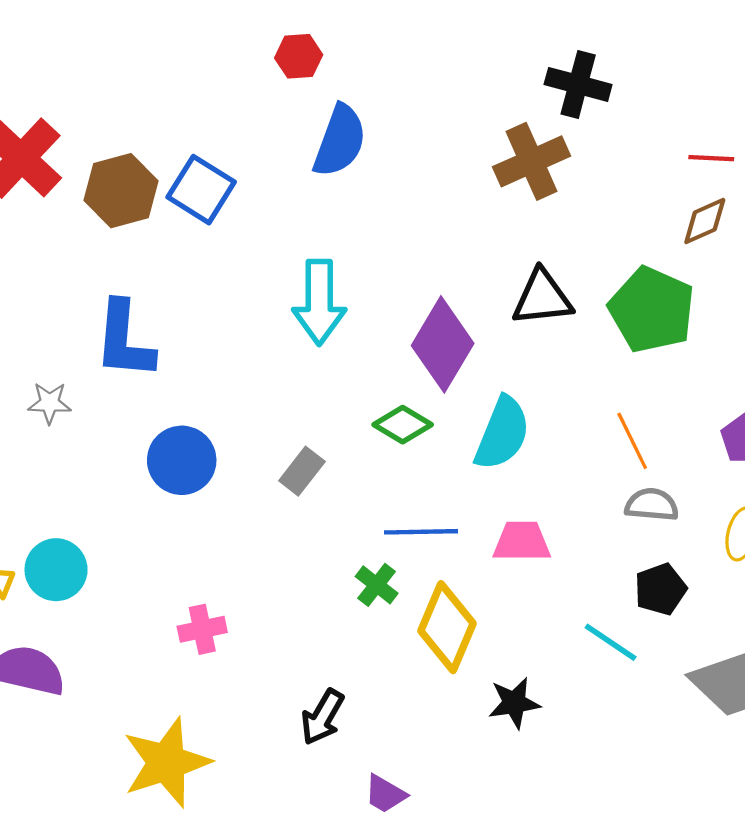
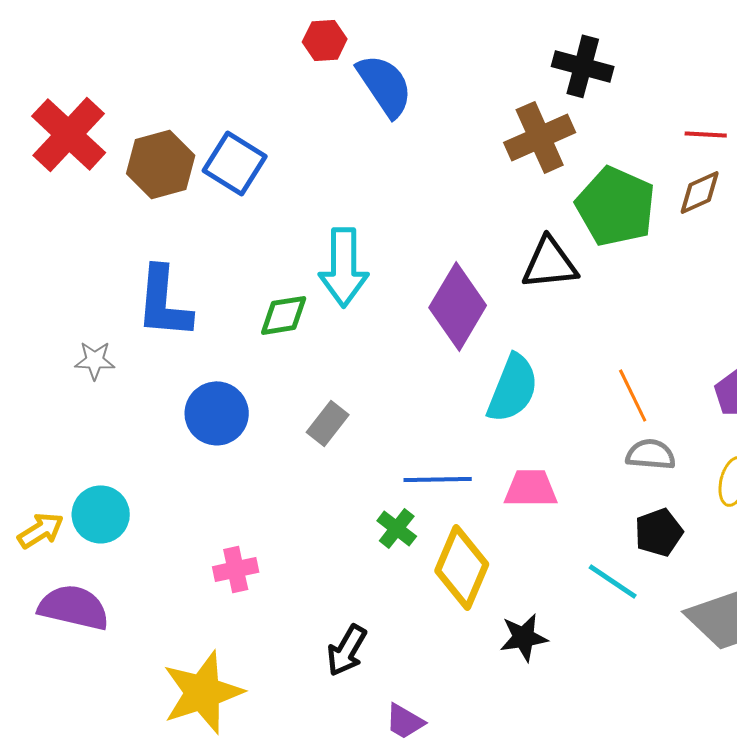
blue semicircle: (340, 141) -> (385, 85), moved, turned -54
green pentagon: (652, 310) -> (616, 206), moved
green diamond: (403, 425) -> (284, 315), moved, turned -40

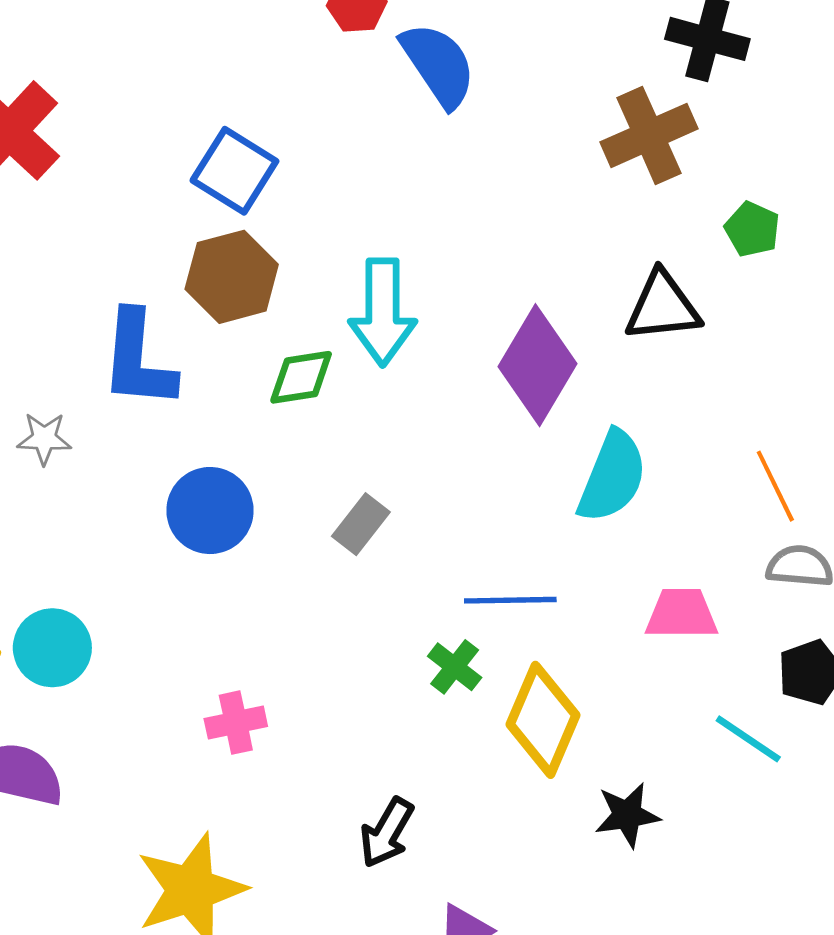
brown hexagon: (161, 164) -> (232, 277), moved
green pentagon: (616, 206) -> (752, 229), size x0.5
pink trapezoid: (531, 488) -> (682, 614), moved

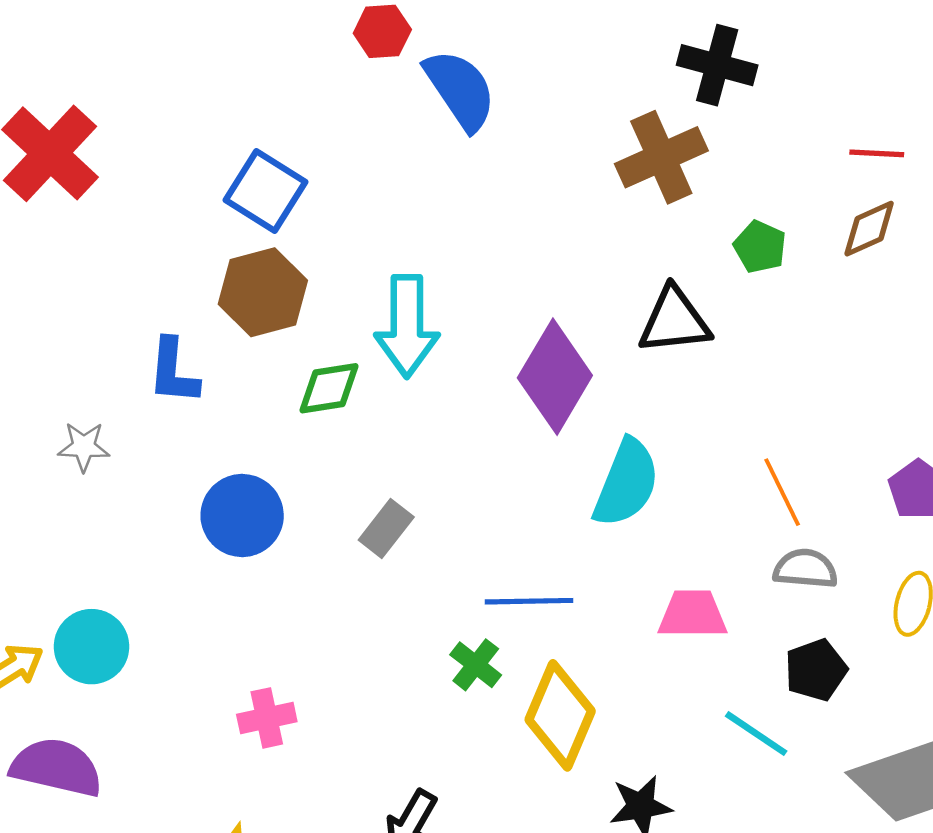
blue L-shape: (138, 360) -> (173, 371), size x0.7

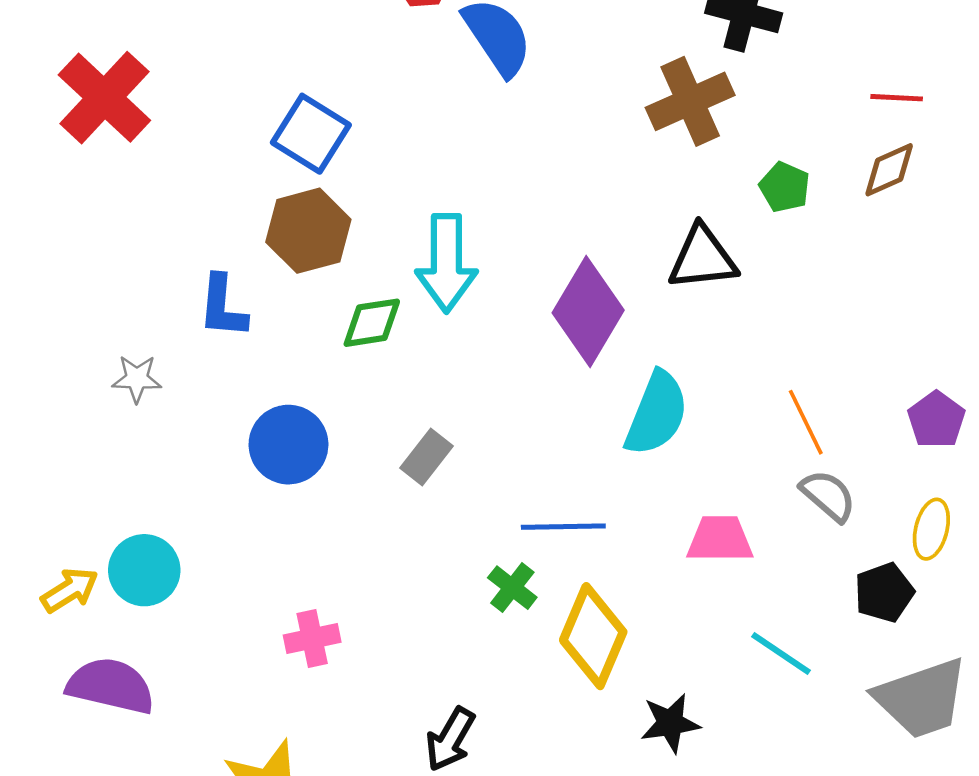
gray semicircle: (805, 569) -> (828, 496), turned 36
black pentagon: (816, 670) -> (884, 593), moved

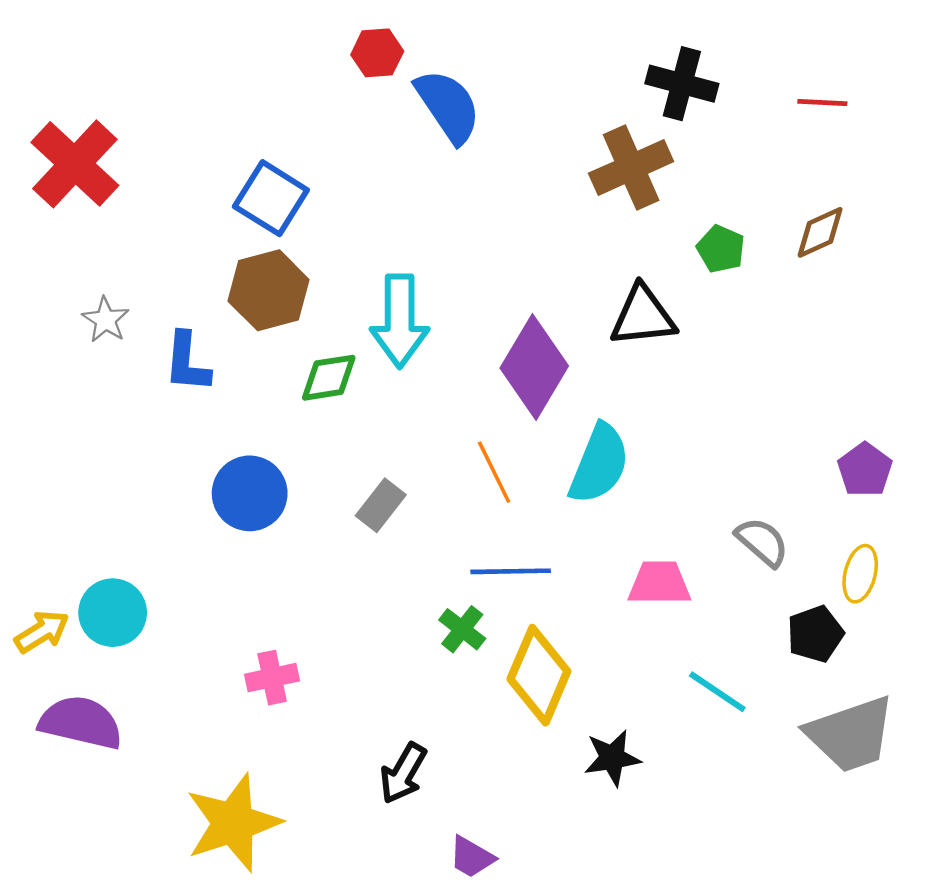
red line: (897, 98) -> (822, 102), moved
gray star: (137, 379) -> (106, 320), moved, turned 30
orange line: (806, 422) -> (494, 472), moved

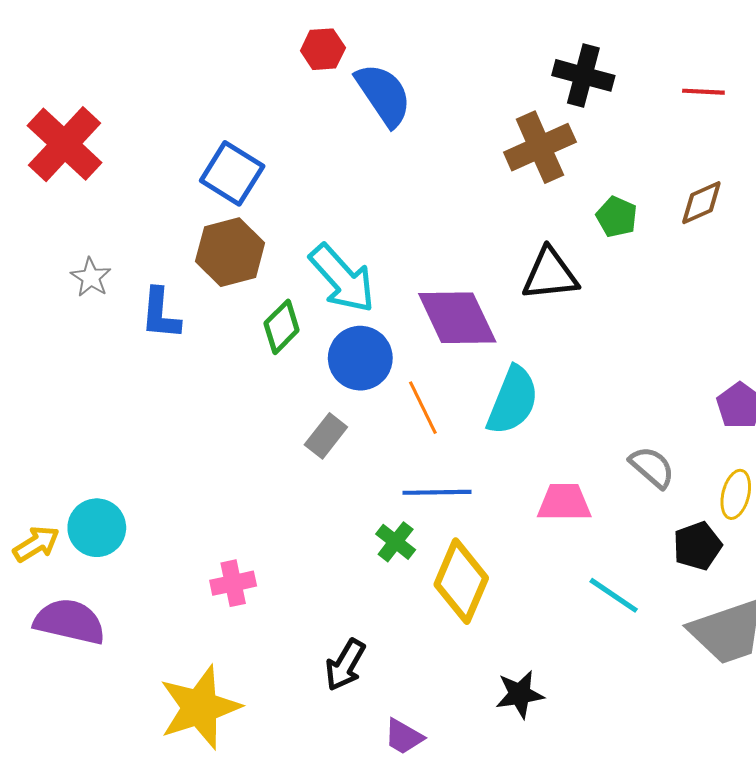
cyan arrow: (400, 321) -> (342, 278), turned -42
purple diamond: (534, 367) -> (457, 318), turned -56
green diamond: (329, 378) -> (282, 327), turned -36
blue circle: (250, 493) -> (360, 358), moved
black star: (612, 758) -> (520, 694), moved

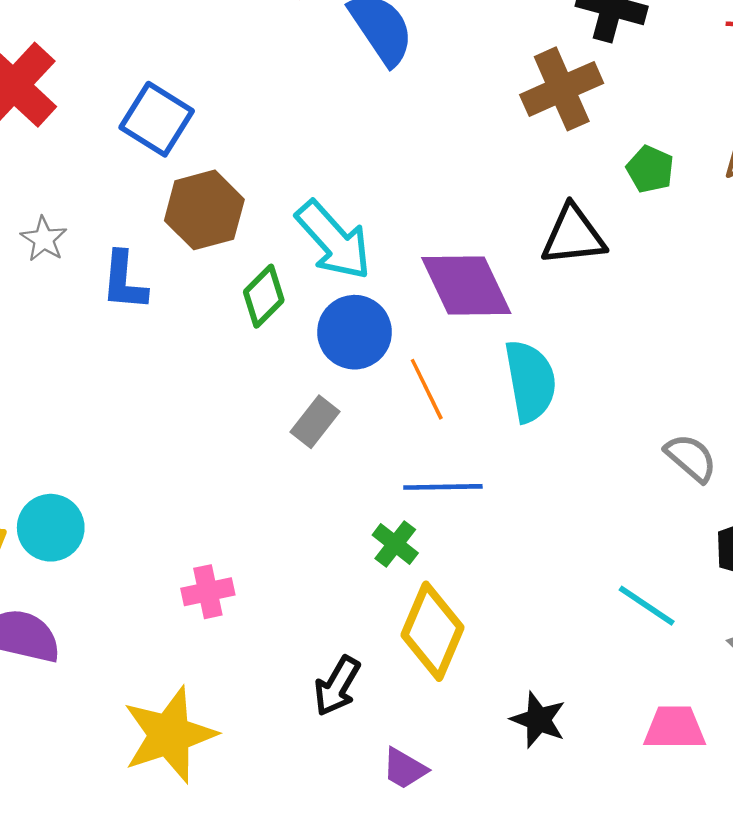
blue square: (232, 173) -> (157, 119), moved
cyan semicircle: (513, 401) -> (530, 381), turned -32
pink trapezoid: (564, 502) -> (675, 728), moved
yellow diamond: (461, 581) -> (432, 631), moved
black star: (520, 694) -> (538, 720), turned 30

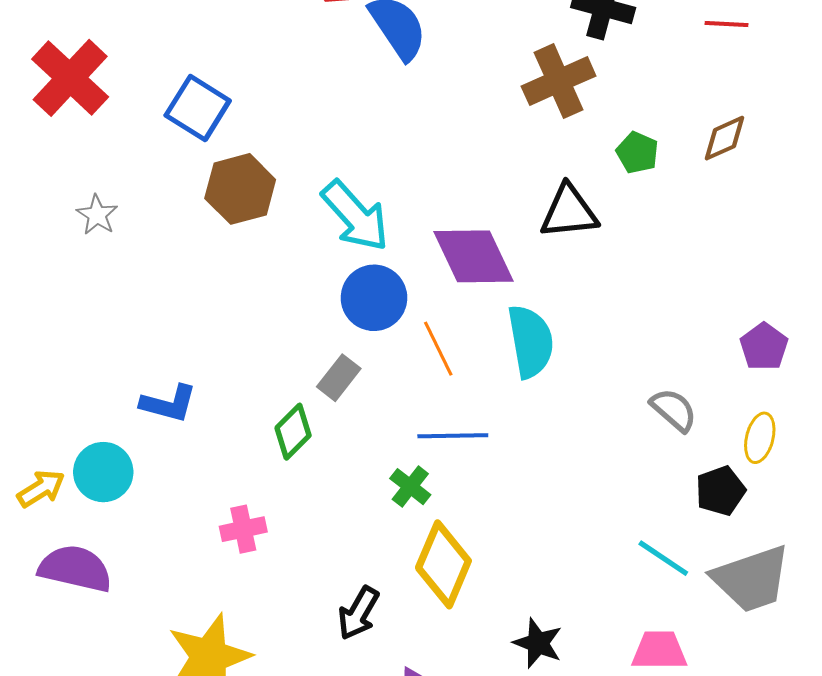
blue L-shape: (124, 281) -> (169, 404), moved, turned -80
green diamond: (264, 296) -> (293, 432), moved
cyan line: (647, 606) -> (663, 558), moved

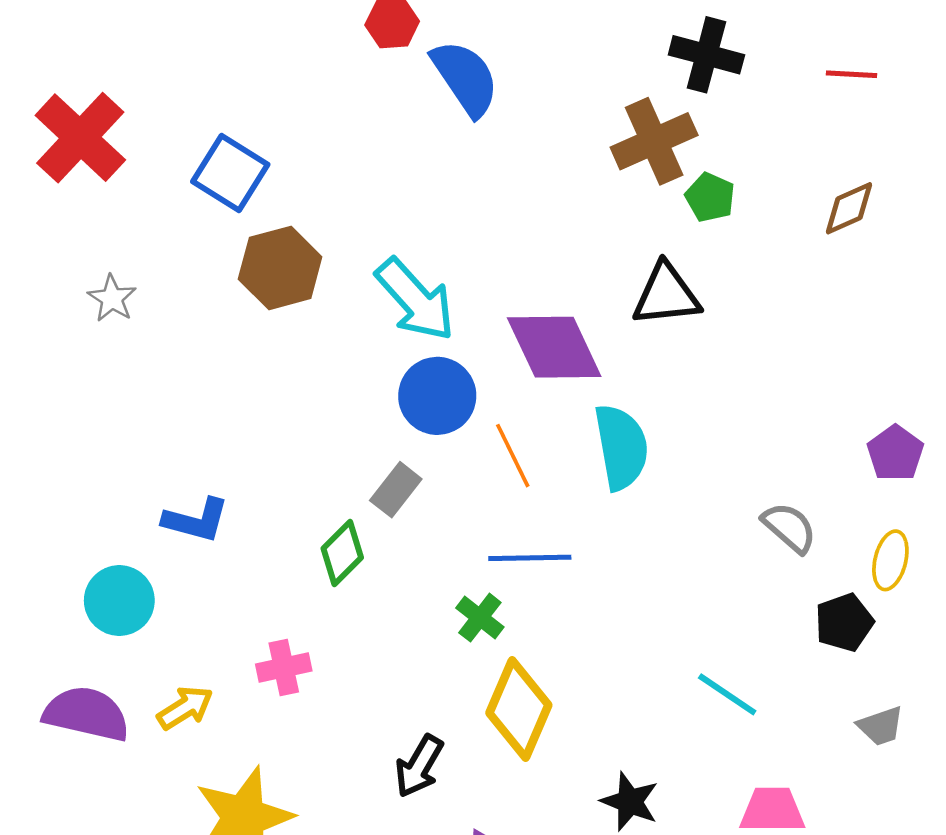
green pentagon: (637, 153) -> (710, 197), moved
yellow arrow: (41, 489) -> (185, 708), moved
cyan line: (663, 558) -> (727, 694), moved
gray trapezoid: (751, 579) -> (881, 726), size x0.5

